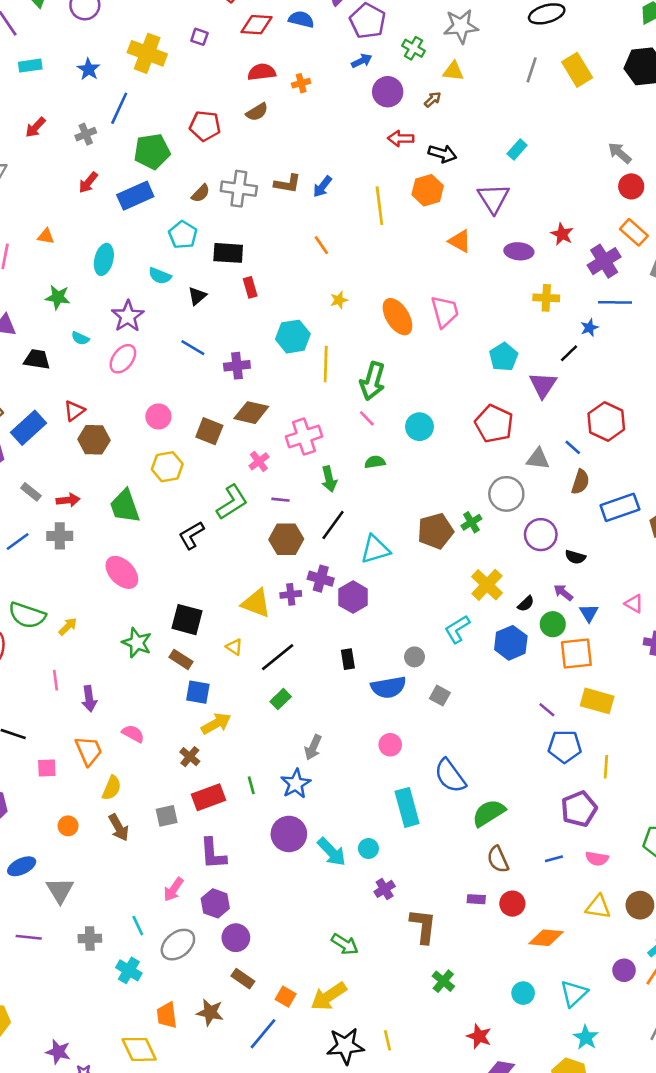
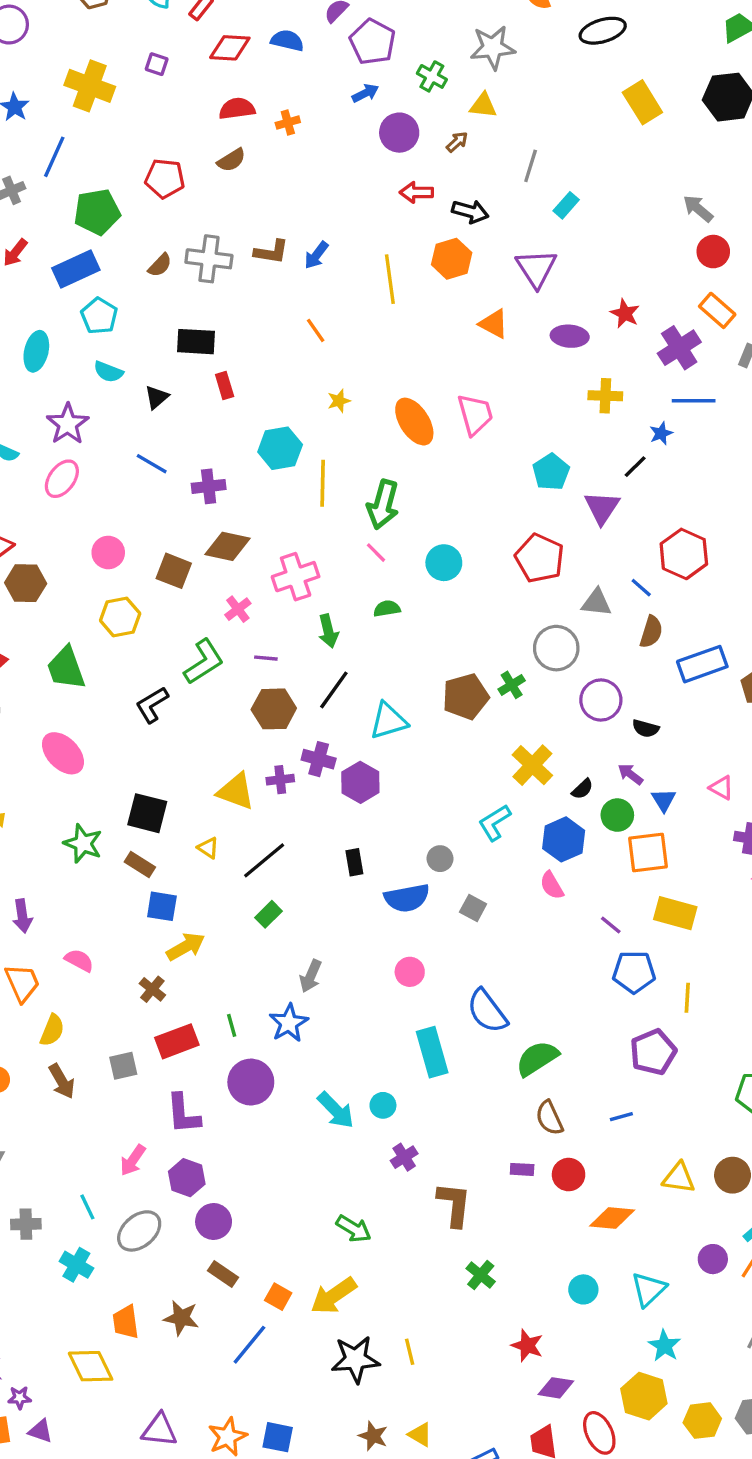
gray line: (532, 70) -> (531, 166), moved
cyan pentagon: (183, 235) -> (99, 316), moved
purple circle: (289, 834) -> (251, 1082), moved
pink semicircle: (597, 859) -> (552, 885), moved, turned 50

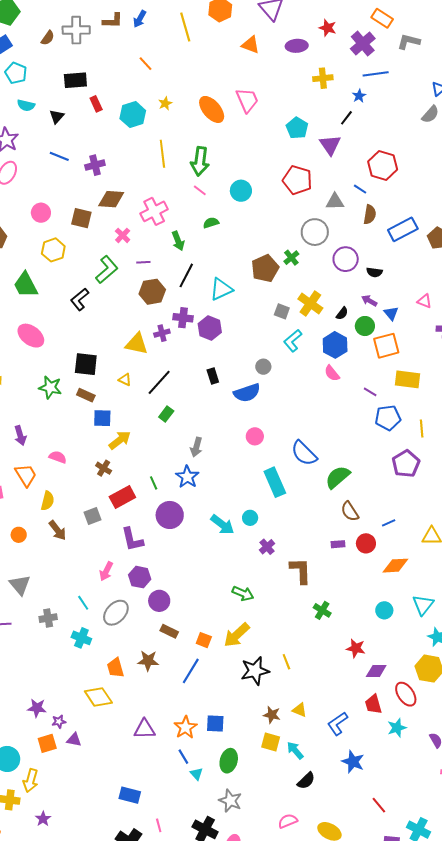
cyan hexagon: (280, 448) -> (133, 115), moved
gray square: (473, 908) -> (282, 311), moved
blue line: (621, 1117) -> (389, 523), moved

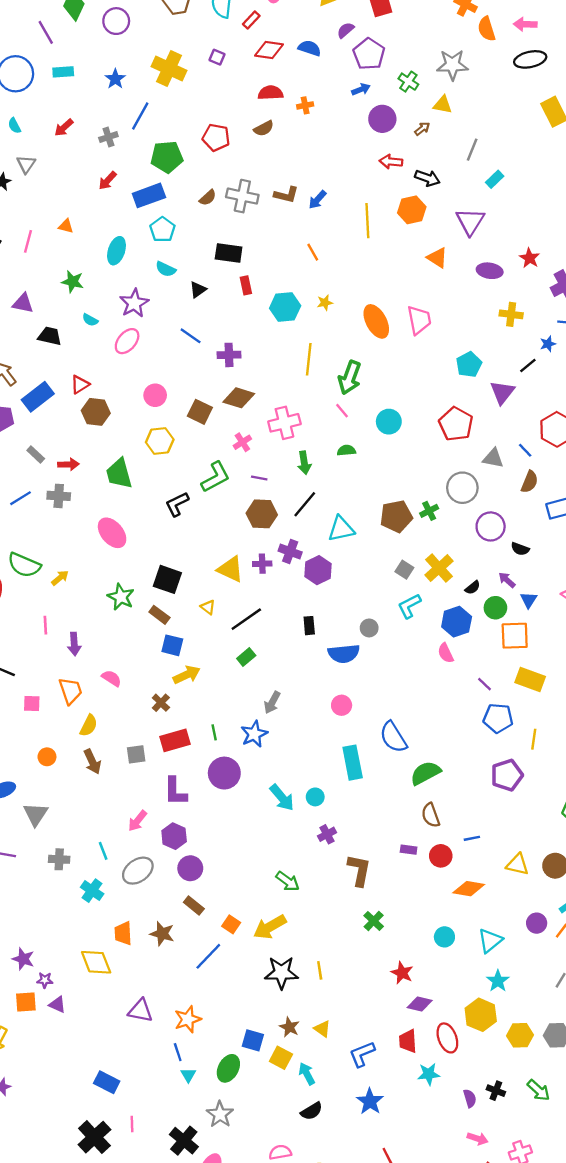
blue square: (215, 723) -> (253, 1040), moved

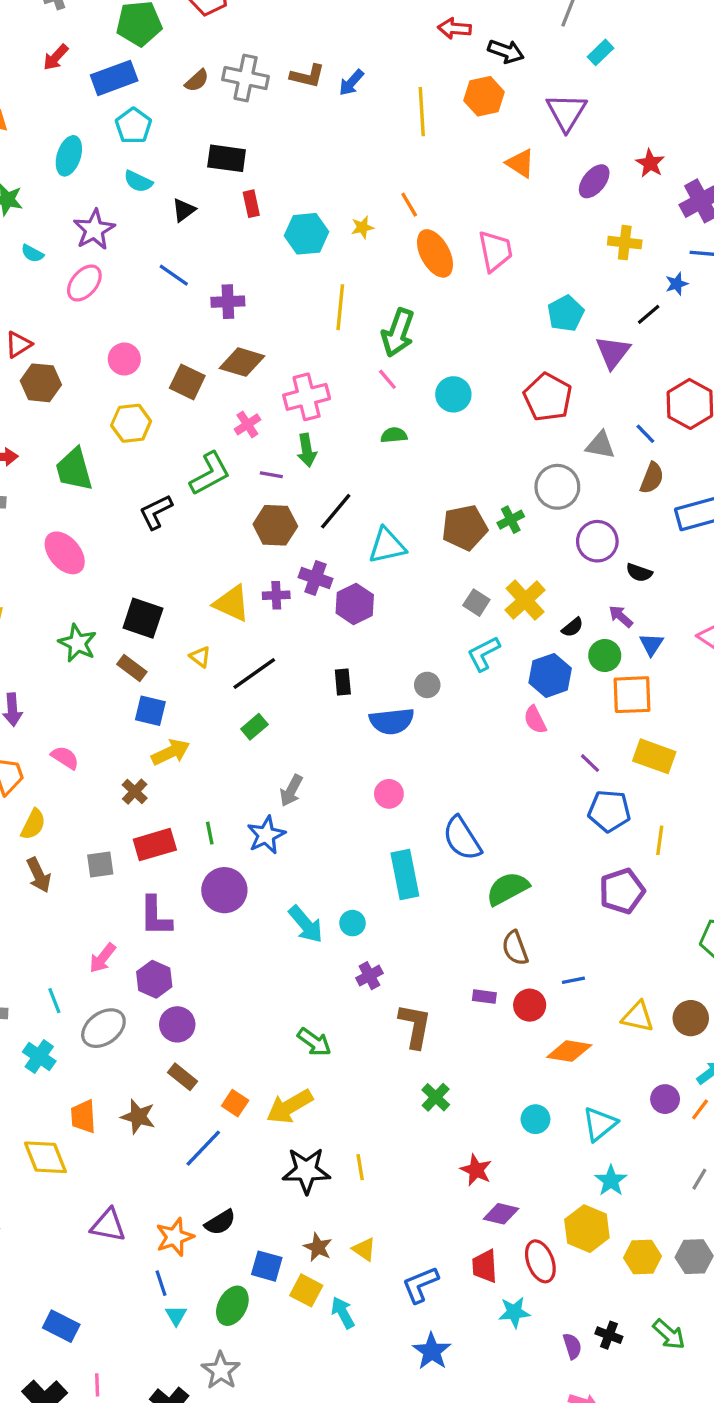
orange line: (313, 252) -> (409, 205), moved
purple ellipse: (490, 271) -> (594, 181), turned -60
green arrow: (304, 463) -> (307, 450), moved
black semicircle: (312, 1111) -> (220, 1222), moved

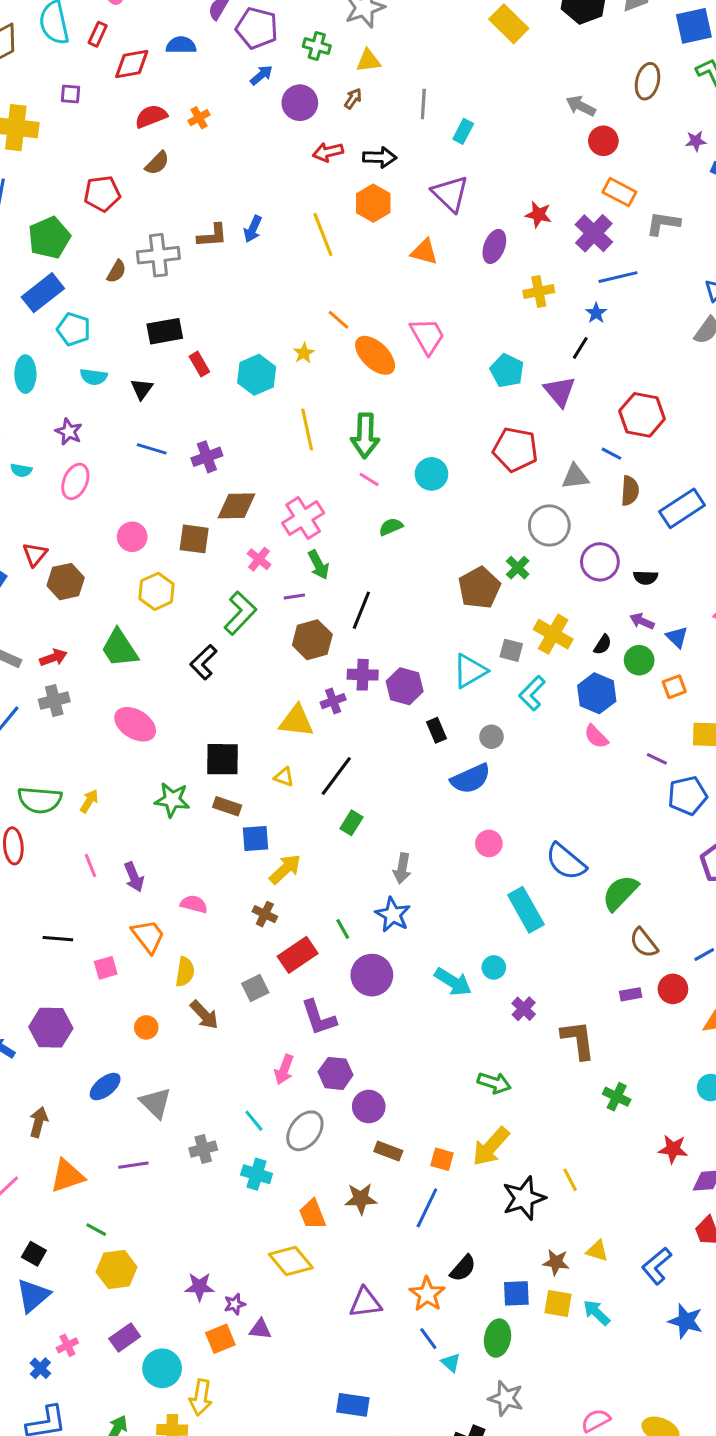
purple star: (94, 230) -> (69, 432), size x0.7
cyan triangle: (387, 546) -> (470, 671), moved
black rectangle: (343, 682) -> (436, 730), moved
orange square: (632, 695) -> (674, 687), size x0.6

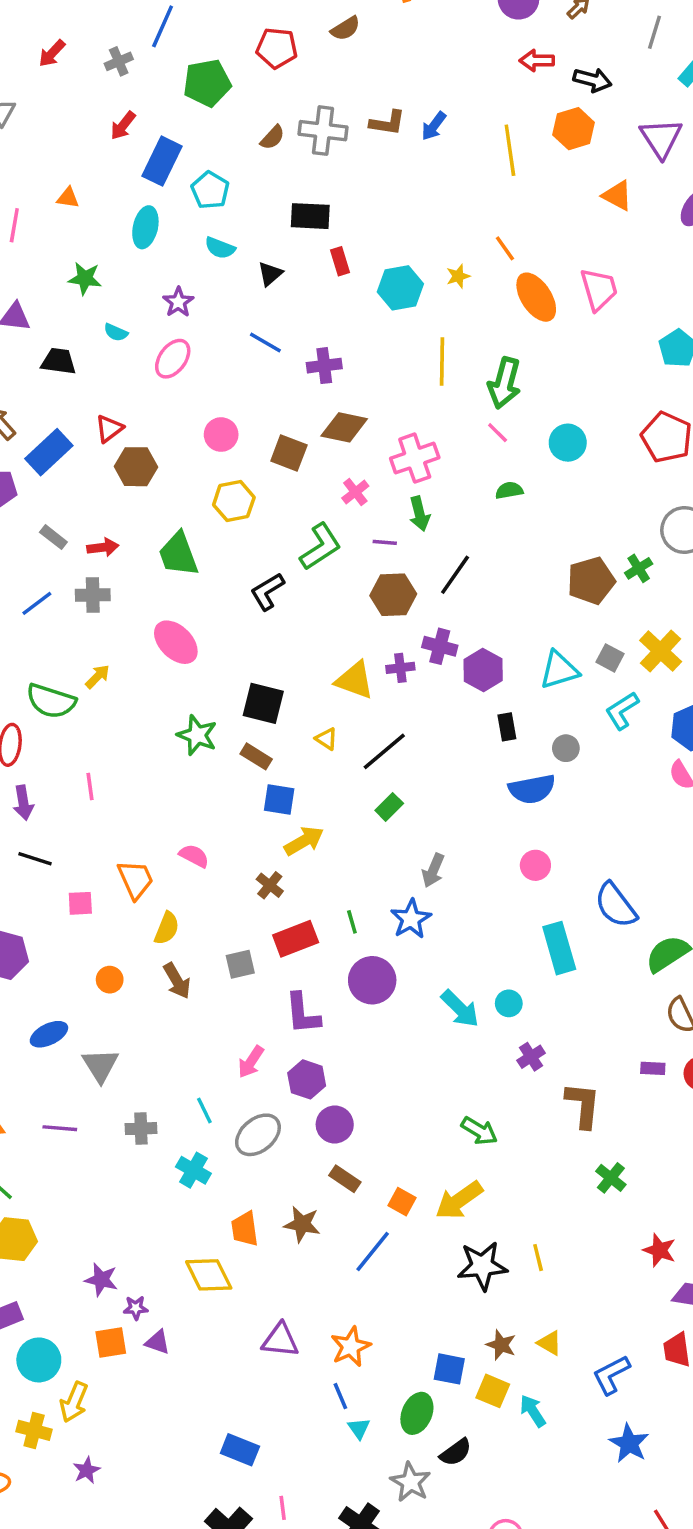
blue rectangle: (43, 293) -> (162, 161), moved, turned -39
yellow arrow: (89, 801) -> (98, 677), moved
purple arrow: (134, 877) -> (23, 803), moved
black semicircle: (463, 1268) -> (456, 1452), moved

